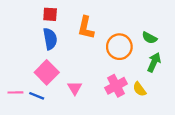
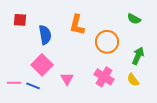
red square: (50, 14) -> (20, 20), moved
green semicircle: (150, 38) -> (134, 19), moved
pink cross: (116, 86) -> (104, 77), turned -30
yellow semicircle: (139, 89) -> (133, 80), moved

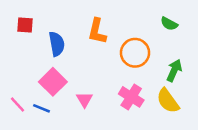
yellow semicircle: (133, 80) -> (168, 101), size x1.5
pink line: (14, 83) -> (18, 105), turned 48

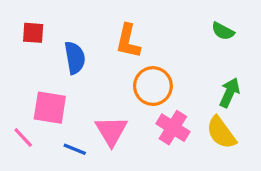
orange circle: (135, 53) -> (153, 86), moved
pink square: (53, 82) -> (50, 108), moved, turned -36
pink triangle: (84, 100) -> (111, 131), size x1.5
blue line: (42, 108) -> (75, 149), moved

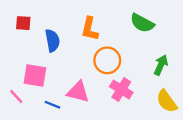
green semicircle: (223, 31) -> (142, 23), moved, size x1.5
pink triangle: (111, 131) -> (78, 92), turned -45
yellow semicircle: (221, 133) -> (167, 101), moved

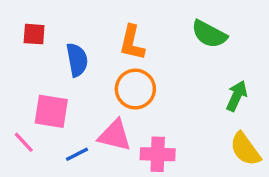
orange circle: (107, 60) -> (135, 89), moved
pink cross: (121, 90) -> (158, 154), moved, turned -30
blue line: (52, 105) -> (77, 154), turned -49

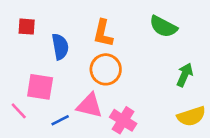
yellow semicircle: (245, 149) -> (191, 116), turned -72
pink cross: (158, 154) -> (123, 120), turned 30

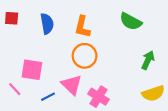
red square: (27, 27) -> (12, 18), moved
blue semicircle: (60, 47) -> (47, 24), moved
pink triangle: (90, 106) -> (72, 85), turned 30

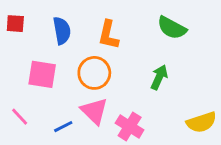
orange circle: (85, 56) -> (94, 73), moved
green arrow: (148, 60) -> (159, 77), moved
pink square: (32, 70) -> (42, 74), moved

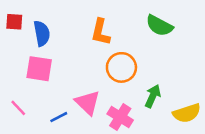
blue semicircle: (62, 31) -> (42, 33), moved
orange circle: (94, 73) -> (121, 67), moved
green arrow: (159, 77) -> (153, 96), moved

